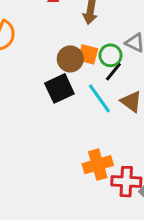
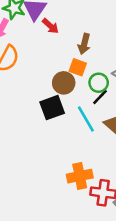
orange square: (88, 54) -> (78, 67), moved

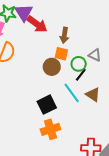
red arrow: (50, 26) -> (37, 24), size x1.5
black square: (52, 108) -> (47, 105), moved
orange cross: (80, 176) -> (50, 129), moved

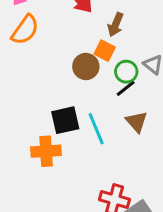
cyan line: (72, 93) -> (96, 129), moved
orange cross: (50, 129) -> (46, 151), moved

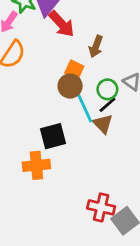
orange square: (105, 51) -> (74, 70), moved
brown triangle: (137, 122) -> (103, 124), moved
cyan line: (96, 129) -> (85, 108), moved

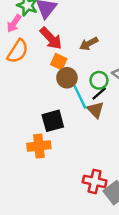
red arrow: (62, 24) -> (51, 38), moved
brown arrow: (96, 46) -> (89, 44), turned 42
orange square: (74, 70) -> (59, 62), moved

